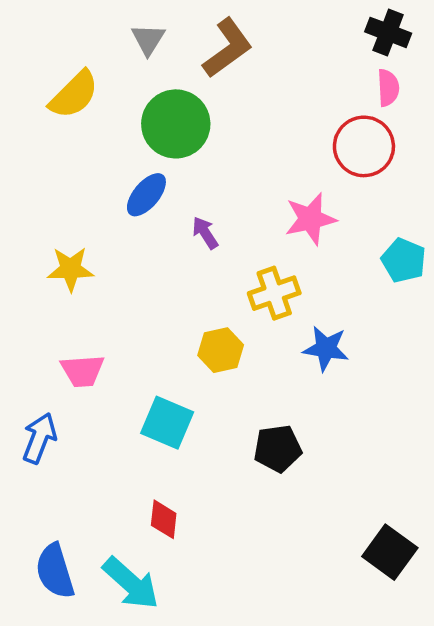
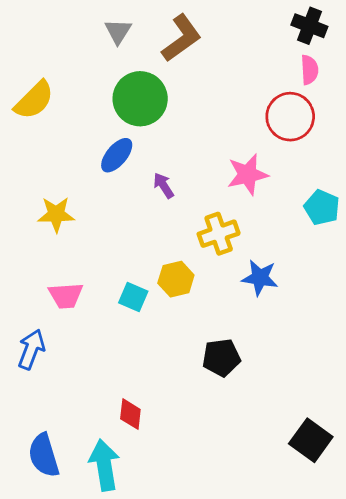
yellow semicircle: (74, 95) -> (34, 100), moved
cyan square: (167, 423) -> (133, 297), moved, size x0.7
cyan arrow: (131, 583) -> (104, 465), turned -141

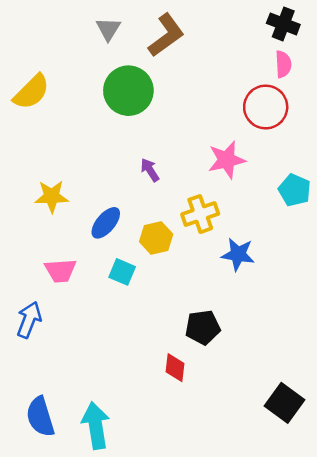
blue ellipse: (117, 155) -> (106, 223), moved
yellow hexagon: (176, 279) -> (156, 238), moved
red diamond: (130, 414) -> (175, 368), moved

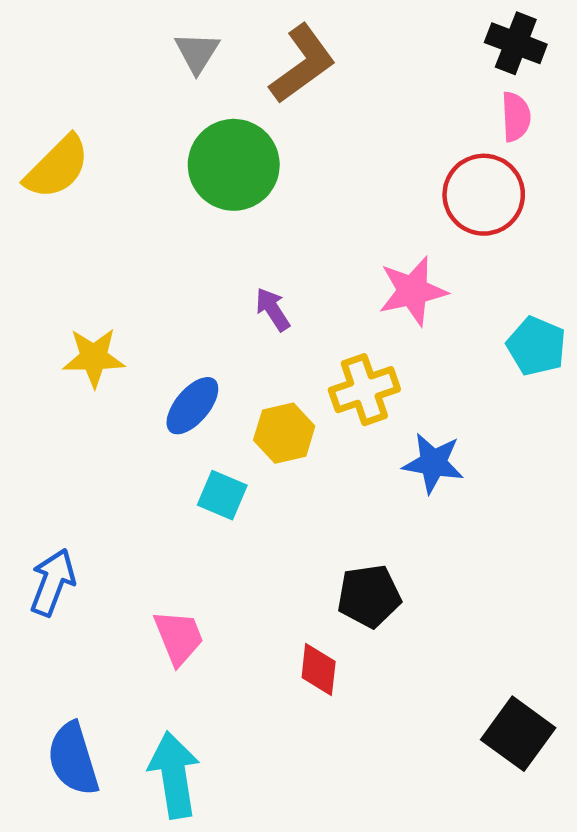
pink trapezoid: (60, 271) -> (179, 637), moved, turned -108

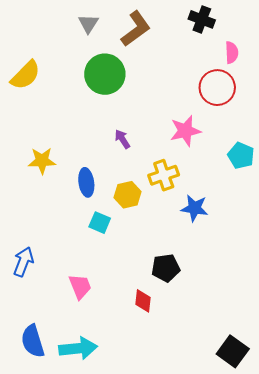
black cross: (516, 43) -> (202, 19), moved
blue ellipse: (192, 406) -> (86, 182), turned -48
black square: (518, 734) -> (233, 351), moved
cyan arrow: (174, 775) -> (78, 348), turned 93

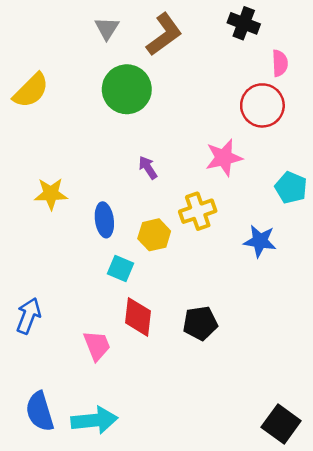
blue star: (195, 208) -> (260, 241), moved
red diamond: (143, 301) -> (138, 317), moved, size x1.4

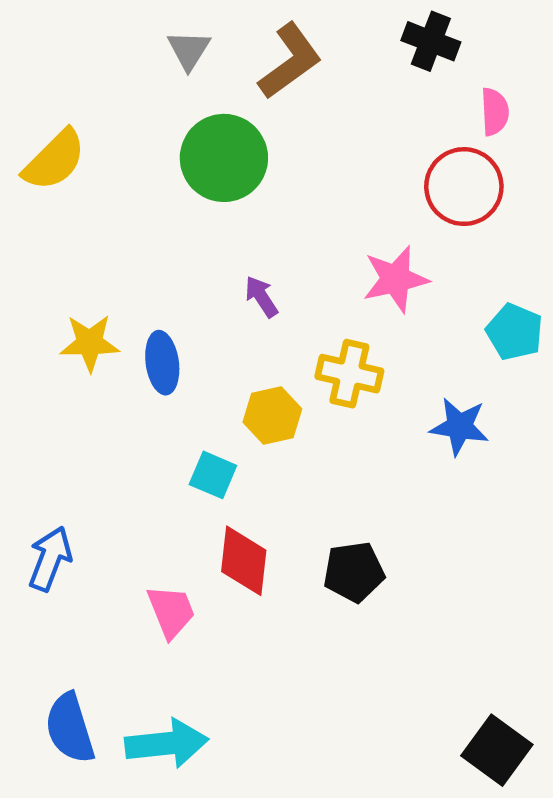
yellow cross: (198, 211) -> (349, 374), turned 32
blue ellipse: (104, 220) -> (162, 363), moved

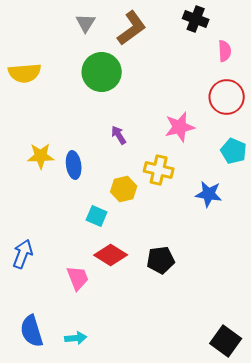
yellow semicircle: (54, 160) -> (25, 73), turned 40
red circle: (464, 187) -> (227, 97), moved
red diamond: (244, 561) -> (111, 255), turned -64
cyan arrow: (167, 744) -> (76, 338), size x0.6

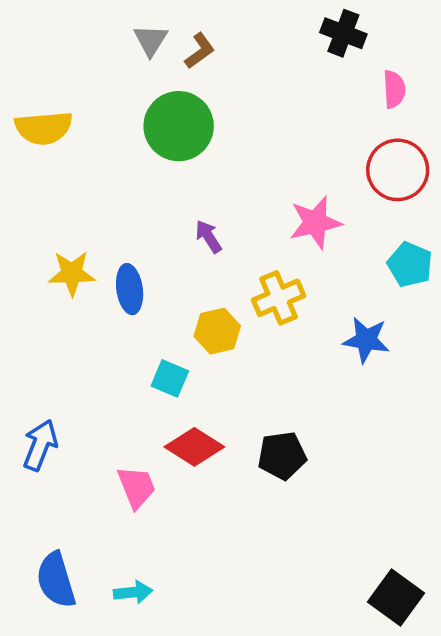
brown L-shape: (132, 28) -> (200, 51), moved, size x0.6
yellow cross: (159, 170) -> (279, 298), turned -36

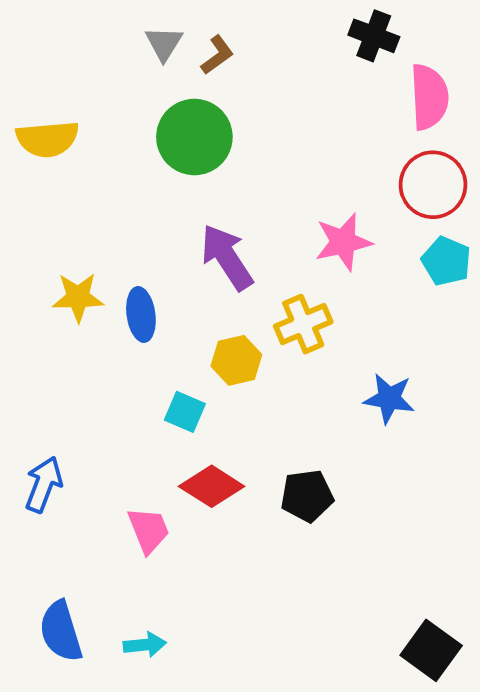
pink semicircle: (394, 89) -> (429, 97), size x1.6
purple arrow: (208, 237) -> (227, 257), size x1.8
cyan pentagon: (410, 265) -> (446, 261), moved
blue star: (366, 340) -> (389, 398), moved

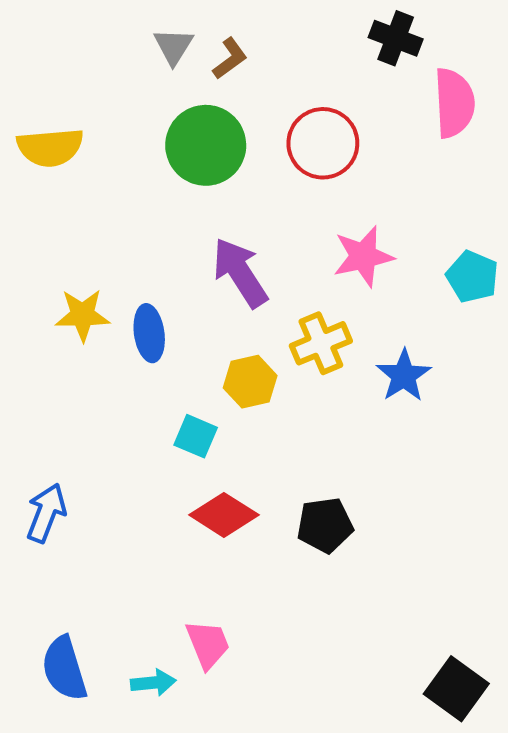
red circle: (433, 185) -> (323, 143), moved
blue star: (389, 398) -> (404, 376), moved, turned 30
pink trapezoid: (149, 530) -> (208, 644), moved

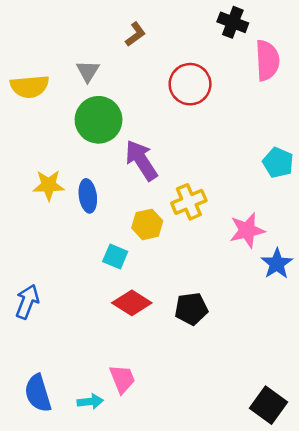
gray triangle: (173, 46) -> (88, 71), moved
green circle: (206, 145) -> (99, 120), moved
pink star: (363, 256) -> (247, 230), moved
blue star: (404, 376) -> (277, 264), moved

